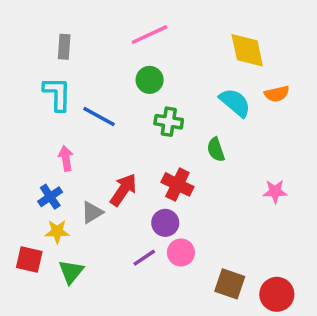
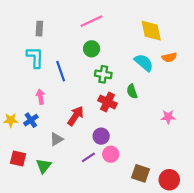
blue line: (99, 116) -> (61, 71), turned 42
red cross: (177, 184) -> (108, 102), moved
gray triangle: (92, 212) -> (56, 139), moved
yellow star: (57, 232) -> (11, 120), moved

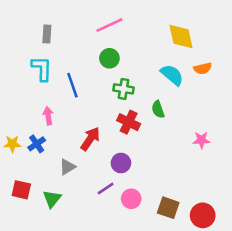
pink circle: (111, 154) -> (131, 199), moved

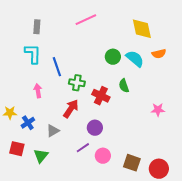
green circle: (109, 58) -> (113, 57), moved
green cross: (123, 89) -> (77, 83), moved
blue cross: (37, 144) -> (28, 123), moved

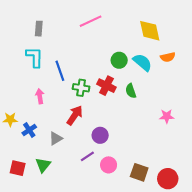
red cross: (101, 96) -> (106, 86), moved
red square: (17, 149) -> (18, 168), moved

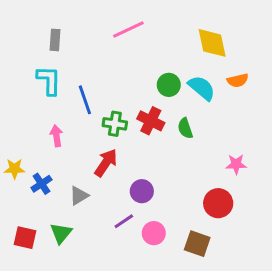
red circle: (168, 179) -> (218, 203), moved

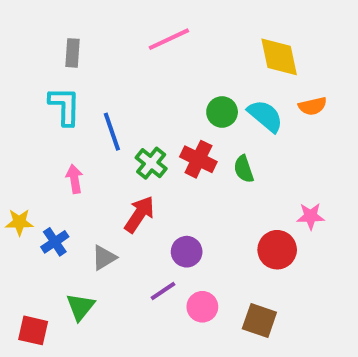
green cross: (115, 124) -> (151, 163), turned 30
red circle: (218, 203) -> (277, 250), moved
red square: (25, 238) -> (33, 330), moved

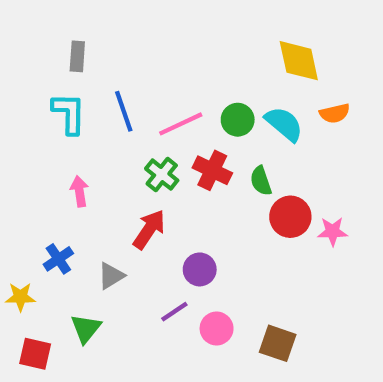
pink line: (169, 39) -> (181, 124), moved
blue line: (112, 132) -> (124, 111), moved
yellow star: (19, 222) -> (20, 297), moved
red circle: (277, 250) -> (290, 217), moved

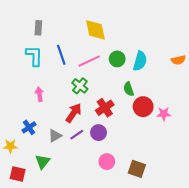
yellow diamond: (299, 61) -> (95, 30), moved
orange semicircle: (335, 113) -> (178, 60), moved
cyan semicircle: (284, 124) -> (140, 61), turned 66
red cross: (212, 170) -> (105, 108), moved, turned 30
purple line: (174, 312) -> (77, 135), moved

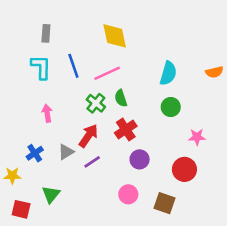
green circle: (117, 59) -> (171, 107), moved
green semicircle: (129, 89) -> (121, 98), moved
red circle: (143, 107) -> (184, 169), moved
purple circle: (99, 133) -> (140, 159), moved
gray triangle: (55, 136) -> (66, 152), moved

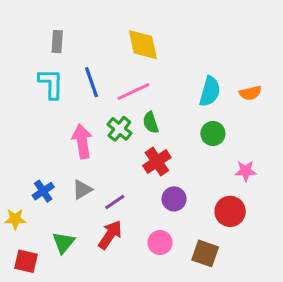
orange semicircle: (214, 72) -> (250, 93), moved
pink arrow: (47, 113) -> (82, 141), moved, size x1.5
red arrow: (88, 136) -> (110, 235), moved

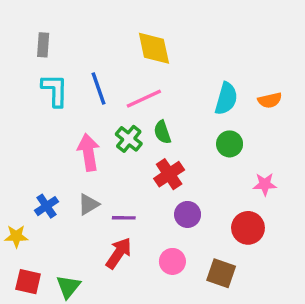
gray rectangle: (57, 42) -> (43, 45), moved
purple line: (115, 202) -> (124, 218), turned 35
green triangle: (63, 243) -> (68, 287), moved

